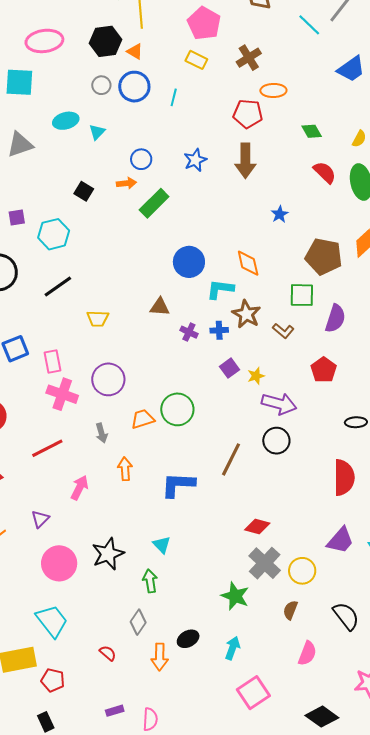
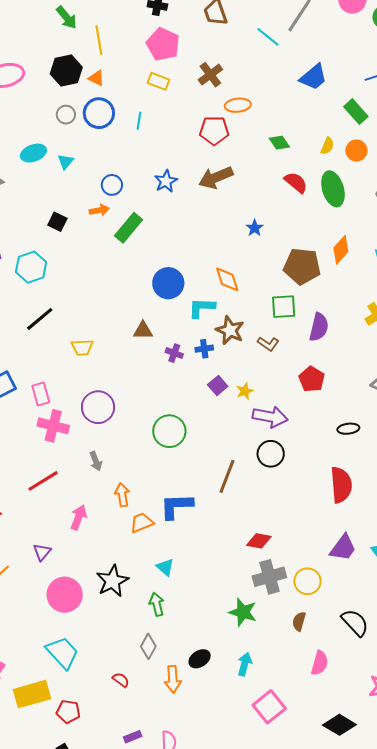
brown arrow: (245, 161) -> (216, 177), turned 72
orange trapezoid: (143, 419) -> (142, 523), moved
gray cross: (265, 563) -> (269, 577), turned 36

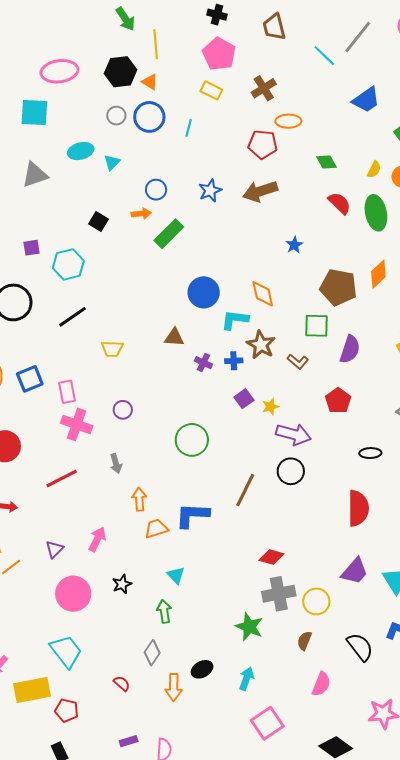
purple circle: (98, 407) -> (123, 410), size x0.6
pink arrow: (79, 517) -> (97, 539), moved
black star: (112, 581) -> (122, 584), size x0.6

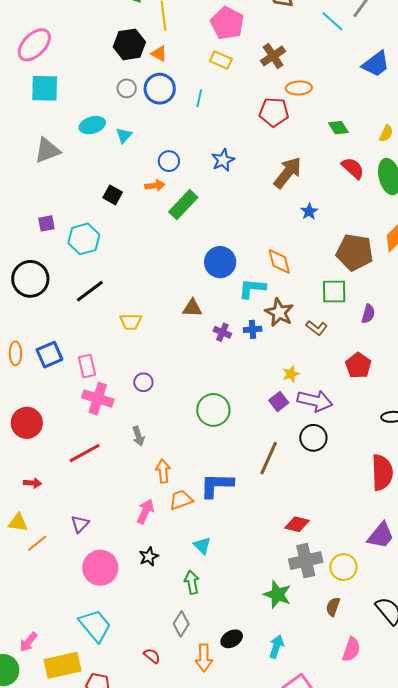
pink ellipse: (59, 71) -> (34, 45), moved, turned -36
brown arrow: (260, 191) -> (288, 173), moved, turned 148
purple semicircle: (350, 349) -> (368, 314), size x0.7
purple square: (244, 399) -> (279, 401), moved
pink arrow: (97, 539) -> (145, 511), moved

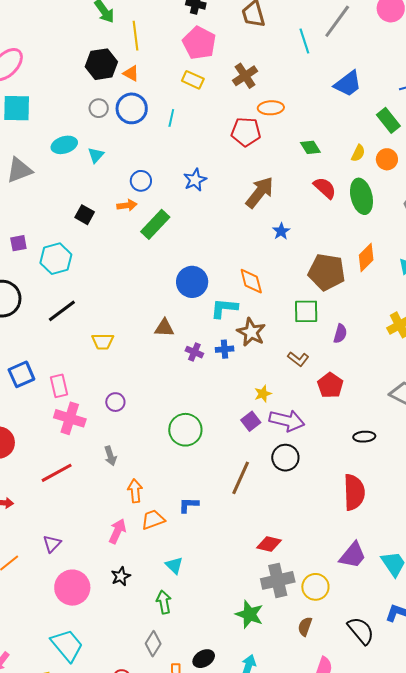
cyan line: (332, 21) -> (304, 41), turned 30
brown L-shape: (317, 328) -> (298, 359), moved
blue L-shape: (217, 485) -> (189, 505), size x0.6

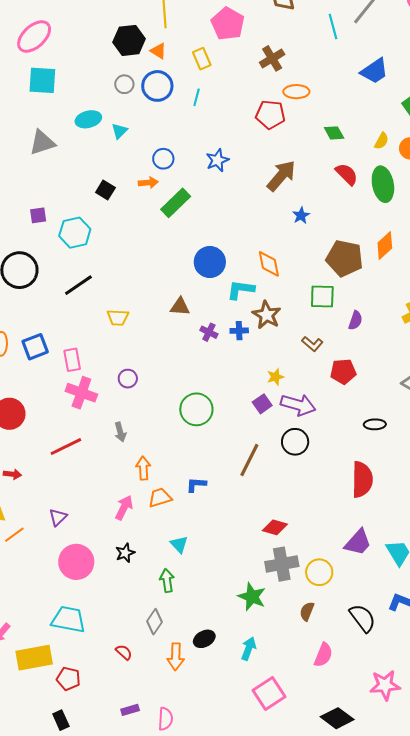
yellow rectangle: (193, 80) -> (202, 59), moved, turned 40
red pentagon: (330, 385) -> (343, 372), turned 30
cyan trapezoid: (67, 645) -> (68, 619), turned -42

